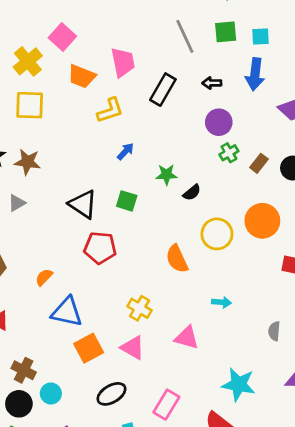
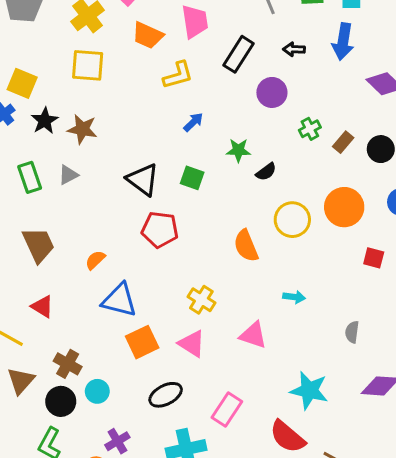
purple circle: (219, 122) -> (272, 92), moved

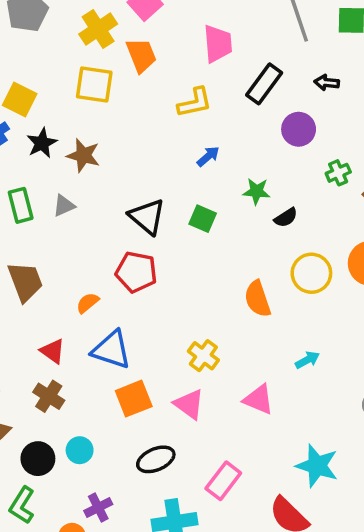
orange trapezoid: (148, 35) -> (141, 55), moved, turned -140
red pentagon: (160, 230) -> (136, 272), moved
cyan arrow: (294, 297) -> (307, 360), turned -40
red triangle: (42, 307) -> (53, 351), moved
brown cross: (68, 364) -> (49, 396), moved

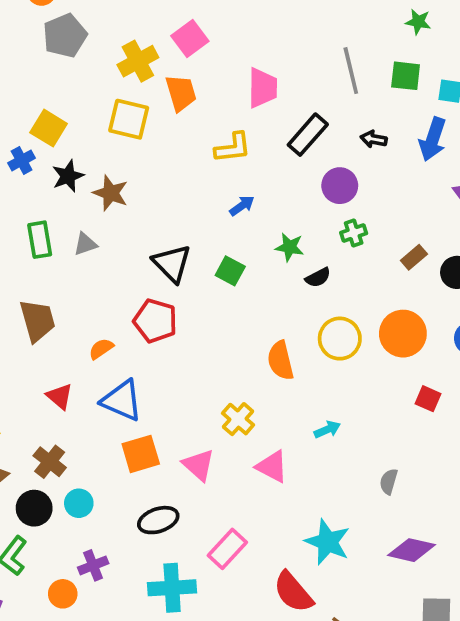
green cross: (338, 173) -> (354, 233), moved
yellow cross: (203, 356) -> (238, 419), moved
brown cross: (49, 396) -> (50, 462), moved

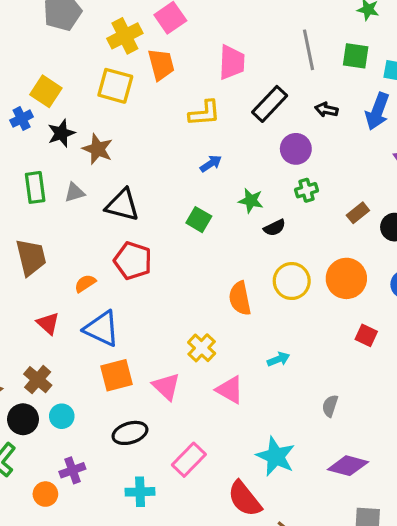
black triangle: (172, 263) -> (122, 205), moved, turned -33
cyan cross: (172, 588) -> (140, 492), size x0.7

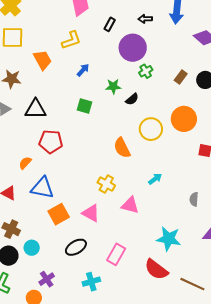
orange trapezoid: (161, 65) -> (43, 60), moved
black rectangle: (270, 104) -> (110, 24), size x0.6
purple circle: (296, 149) -> (133, 48), size x1.4

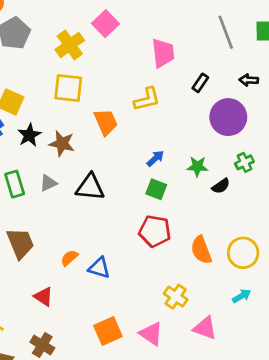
blue arrow: (83, 70) -> (155, 158), moved
green cross: (146, 71) -> (244, 162), moved
yellow circle: (151, 129) -> (243, 253), moved
red pentagon: (51, 142) -> (155, 231), moved
blue triangle: (42, 188) -> (99, 268), moved, size x0.7

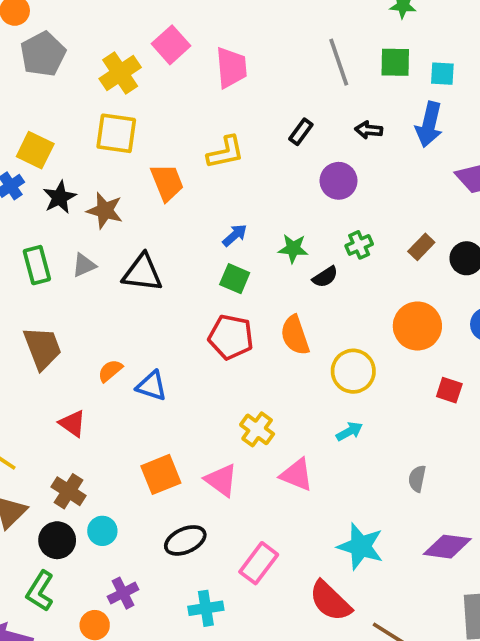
pink trapezoid: (163, 53) -> (231, 68), moved
purple circle: (228, 117) -> (339, 181), size x0.7
orange semicircle: (201, 250) -> (295, 335), moved

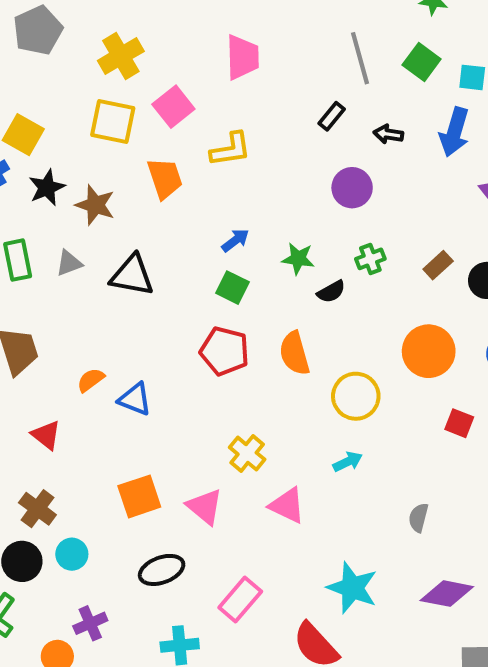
pink square: (171, 45) -> (173, 107), moved
green square: (395, 62) -> (422, 62), turned 32
black rectangle: (301, 132) -> (332, 116), moved

